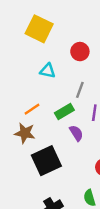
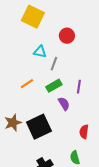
gray line: (80, 90) -> (54, 64), moved
brown star: (25, 133) -> (13, 123), moved, turned -30

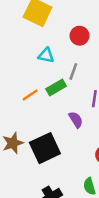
gray line: (54, 64) -> (73, 71), moved
green rectangle: (54, 86) -> (56, 88), moved

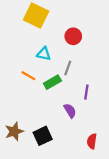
orange line: (30, 95) -> (28, 76), moved, turned 64
black square: (45, 148) -> (43, 136), size x0.7

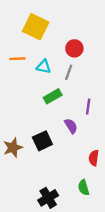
gray line: (68, 68) -> (69, 72), moved
orange line: (28, 76) -> (17, 59), moved, turned -32
black square: (43, 136) -> (42, 141), moved

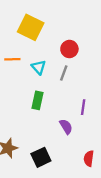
cyan triangle: (44, 67) -> (39, 67), turned 35
green rectangle: (53, 96) -> (38, 100), moved, turned -48
black square: (42, 141) -> (41, 157), moved

